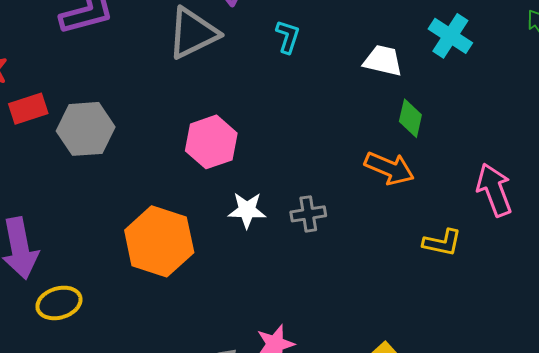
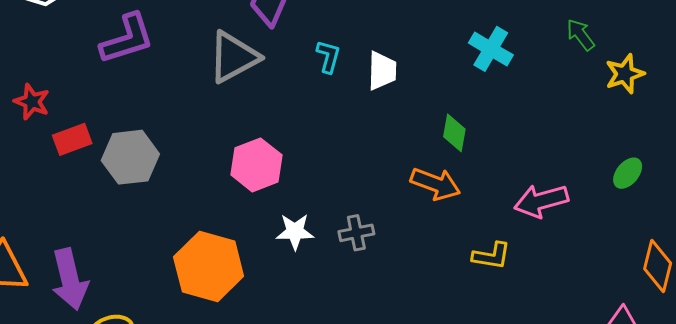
white trapezoid: (383, 61) -> (382, 71), moved, turned 81
pink arrow: (494, 190) -> (541, 201), turned -82

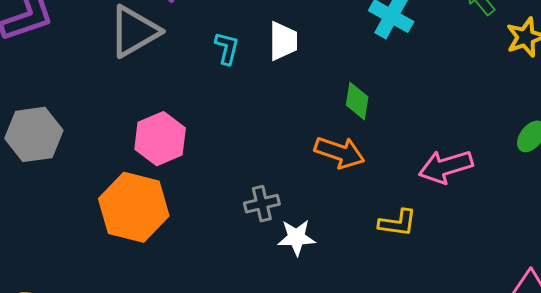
cyan L-shape: (328, 57) -> (227, 48), moved
white star: (295, 232) -> (297, 237), moved
orange hexagon: (209, 267) -> (134, 207), moved

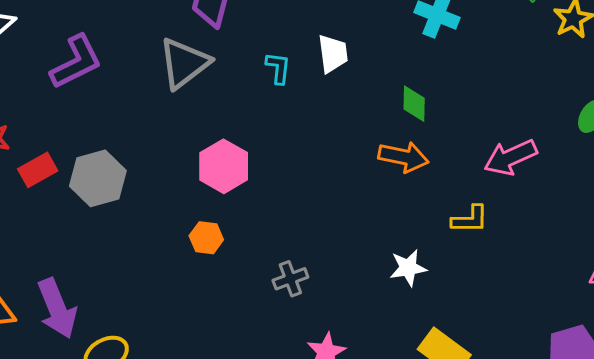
gray cross: (262, 204) -> (290, 279), moved
orange hexagon: (134, 207) -> (206, 238), size x0.5
white star: (297, 237) -> (408, 268), moved

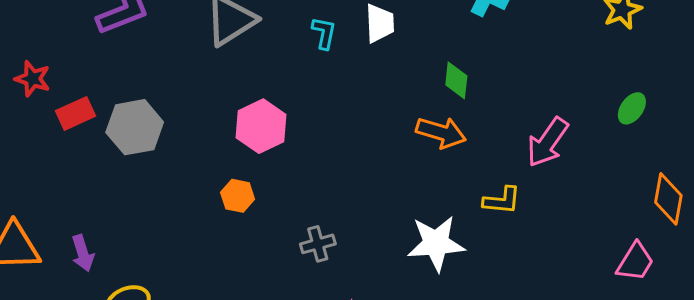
pink arrow: (510, 157) -> (548, 142), turned -36
white star: (408, 268) -> (436, 243), size x1.5
purple arrow: (57, 308) -> (83, 253), size x0.6

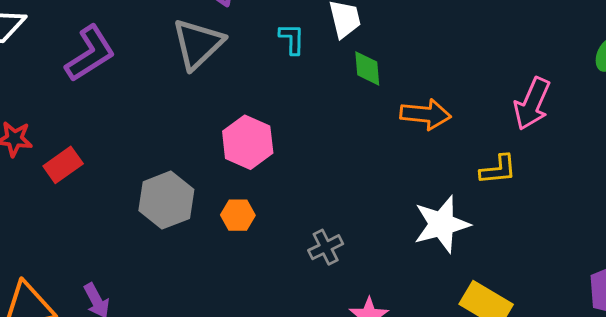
green diamond: (456, 80) -> (367, 68), moved
gray hexagon: (135, 127) -> (166, 200), moved

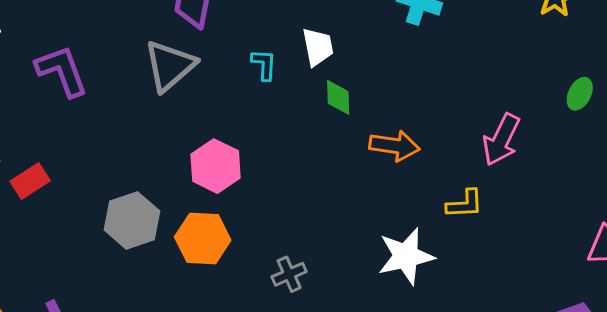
purple L-shape: (90, 54) -> (62, 71), turned -80
orange hexagon: (238, 215) -> (203, 238), size x1.6

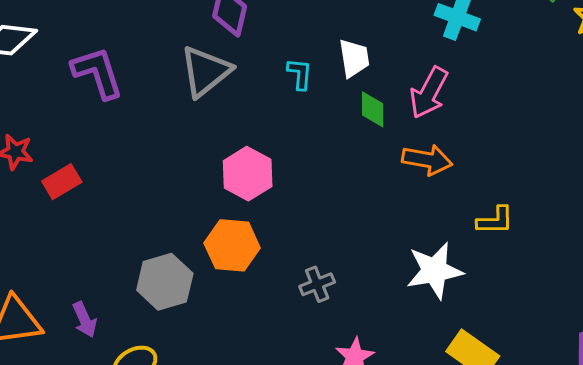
pink arrow: (501, 140) -> (429, 93), moved
gray hexagon: (132, 220) -> (165, 282), moved

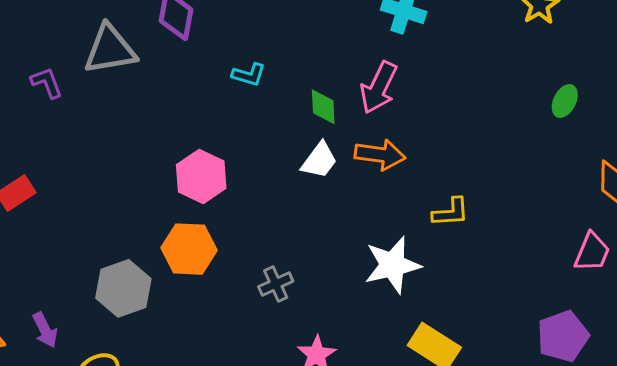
white trapezoid: (354, 58) -> (319, 160), moved, turned 48
gray triangle: (206, 71) -> (110, 50), moved, turned 32
purple L-shape: (98, 73) -> (47, 83), size x0.6
cyan L-shape: (300, 74) -> (249, 75), turned 104

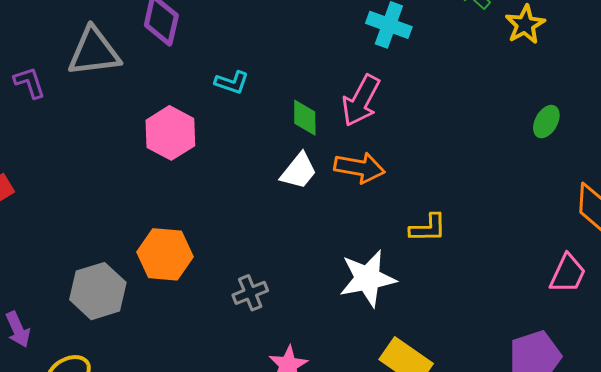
pink hexagon: (201, 177) -> (170, 133), moved

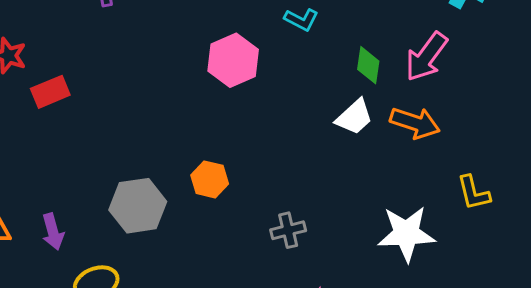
yellow L-shape: (428, 228) -> (474, 193), turned 69
orange hexagon: (165, 254) -> (210, 179), size x0.7

